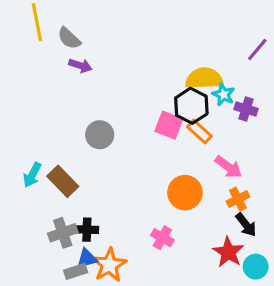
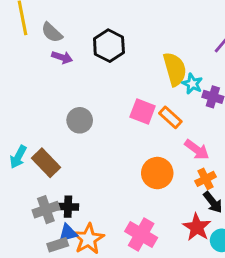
yellow semicircle: (204, 78) -> (175, 69), turned 76
black hexagon: (191, 106) -> (109, 46), moved
pink cross: (162, 238) -> (141, 235), moved, size x1.5

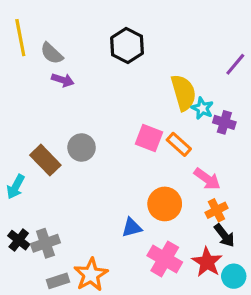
black hexagon: (109, 46) -> (127, 45), moved
brown rectangle: (46, 163) -> (45, 160), moved
black cross: (68, 207) -> (19, 240), moved, turned 36
blue triangle: (68, 233) -> (132, 228), moved
pink cross: (141, 235) -> (165, 259), moved

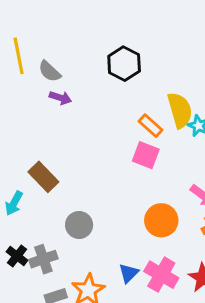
orange rectangle: (179, 144) -> (150, 126), moved
gray circle: (82, 148) -> (79, 225), moved
blue triangle: (132, 228) -> (129, 273), moved, turned -30

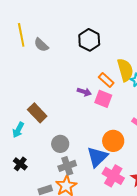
purple arrow: (60, 98) -> (84, 92), moved
gray cross: (43, 259) -> (67, 166), moved
blue triangle: (129, 273) -> (97, 157), moved, size x1.6

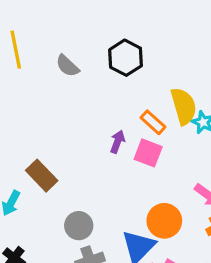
gray semicircle: (41, 45) -> (67, 66), moved
purple arrow: (84, 92) -> (117, 142), turned -88

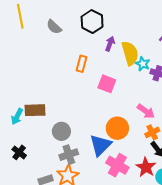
orange rectangle: (153, 122) -> (81, 64), moved, turned 63
purple arrow: (117, 142) -> (110, 44), moved
brown rectangle: (42, 176) -> (35, 110), moved, turned -48

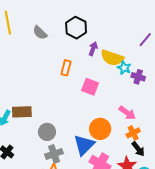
yellow semicircle: (130, 53) -> (112, 58), turned 125

